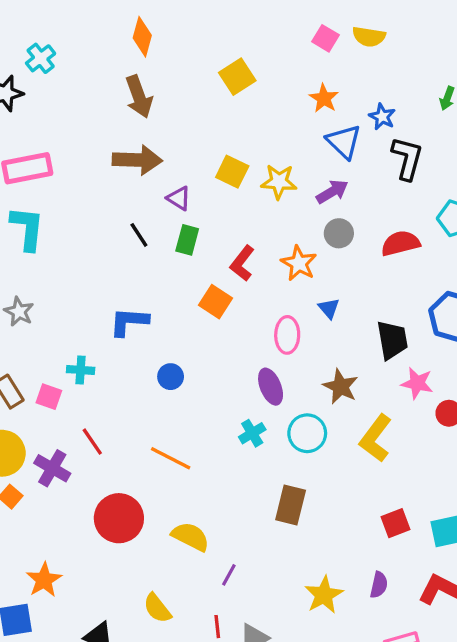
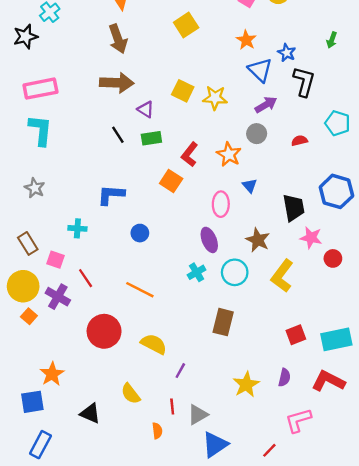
purple arrow: (332, 192) -> (266, 105), moved
green rectangle: (187, 240) -> (151, 138), turned 66
red semicircle: (401, 243) -> (299, 141), size x0.6
pink square: (49, 397) -> (55, 260), moved

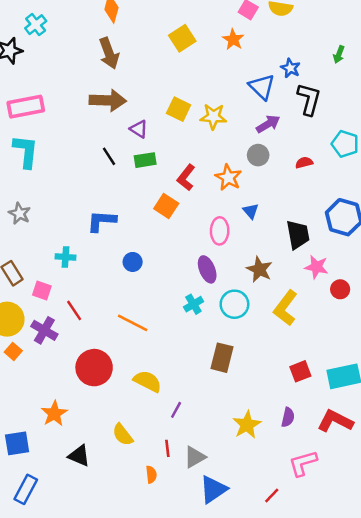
orange star: (246, 40) -> (233, 40), moved
orange star: (52, 374) -> (54, 414), moved

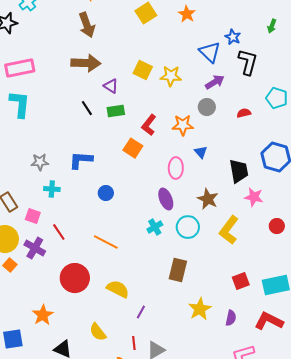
orange star: (228, 177) -> (183, 125), turned -30
gray star: (20, 213) -> (40, 162), moved, turned -30
red circle: (340, 289) -> (277, 226), moved
yellow star: (247, 425) -> (200, 309), moved

